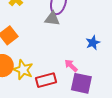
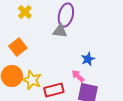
blue star: (93, 43) -> (88, 59), moved

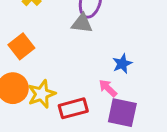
yellow star: (32, 80) -> (42, 94), turned 30

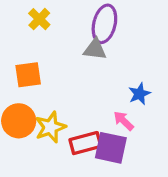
orange square: (21, 46) -> (28, 75), turned 30
purple square: (122, 113) -> (111, 148), moved

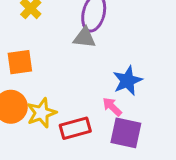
blue star: (139, 94) -> (127, 81), size x1.4
purple square: (111, 148) -> (126, 133), moved

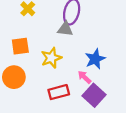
yellow star: (41, 113) -> (51, 58), moved
purple square: (126, 133) -> (94, 95), turned 30

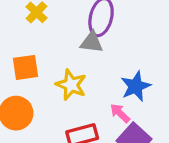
yellow star: (51, 58) -> (71, 85), turned -30

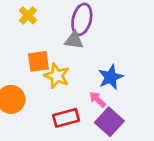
orange square: (25, 67) -> (38, 61), moved

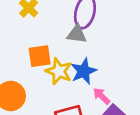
blue star: (111, 77) -> (84, 71), moved

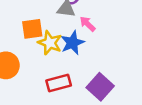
pink arrow: (101, 96) -> (88, 24), moved

